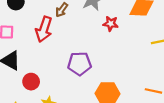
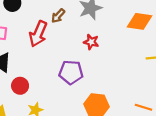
red star: (111, 24) -> (91, 42), moved

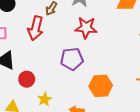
red star: (91, 42) -> (86, 28), size x1.5

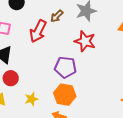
red circle: (27, 79) -> (11, 78), moved
orange hexagon: (101, 86) -> (65, 95), moved

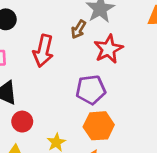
brown arrow: (57, 16) -> (78, 29), moved
red star: (85, 41) -> (108, 49), turned -30

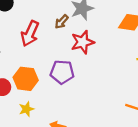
orange hexagon: (99, 126) -> (26, 79), moved

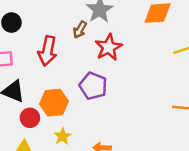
purple pentagon: (62, 72) -> (93, 86), turned 30

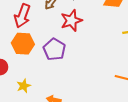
orange hexagon: (54, 103) -> (23, 44), moved

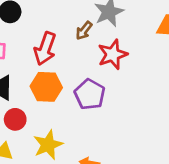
yellow star: (24, 86) -> (48, 145), size x1.5

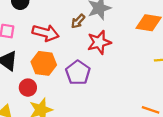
red arrow: (45, 49) -> (46, 33), turned -100
red circle: (15, 119) -> (28, 88), moved

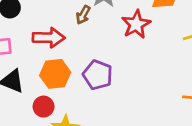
red star: (99, 42) -> (136, 24), moved

